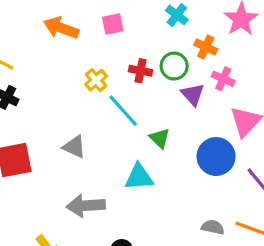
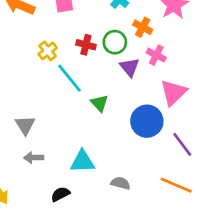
gray triangle: (74, 147) -> (25, 125), moved, turned 30
cyan triangle: (139, 177) -> (82, 162), moved
gray arrow: (86, 206) -> (34, 158), size x0.6
gray semicircle: (213, 227) -> (120, 183), moved

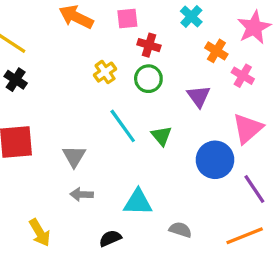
green circle: (115, 42) -> (148, 79), moved
red cross: (86, 45) -> (149, 45), moved
pink cross: (156, 55) -> (243, 76), moved
cyan line: (69, 78) -> (123, 126), moved
orange line: (176, 185) -> (245, 236), turned -48

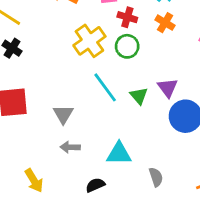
orange cross: (216, 51) -> (165, 23), moved
yellow cross: (105, 72) -> (89, 41), size x1.6
purple triangle: (199, 96) -> (168, 88), moved
gray semicircle: (180, 230) -> (156, 177), turned 54

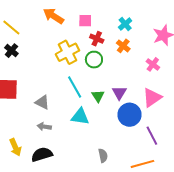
gray triangle: (63, 114) -> (42, 102), turned -42
cyan triangle: (119, 154) -> (80, 117), moved
black semicircle: (95, 185) -> (42, 154), moved, size x1.5

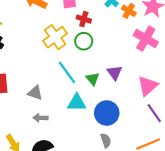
orange cross: (123, 46) -> (129, 11), moved
pink cross: (153, 64) -> (146, 39), size x1.6
pink triangle: (152, 98) -> (148, 86), moved
blue circle: (129, 115) -> (107, 113), moved

